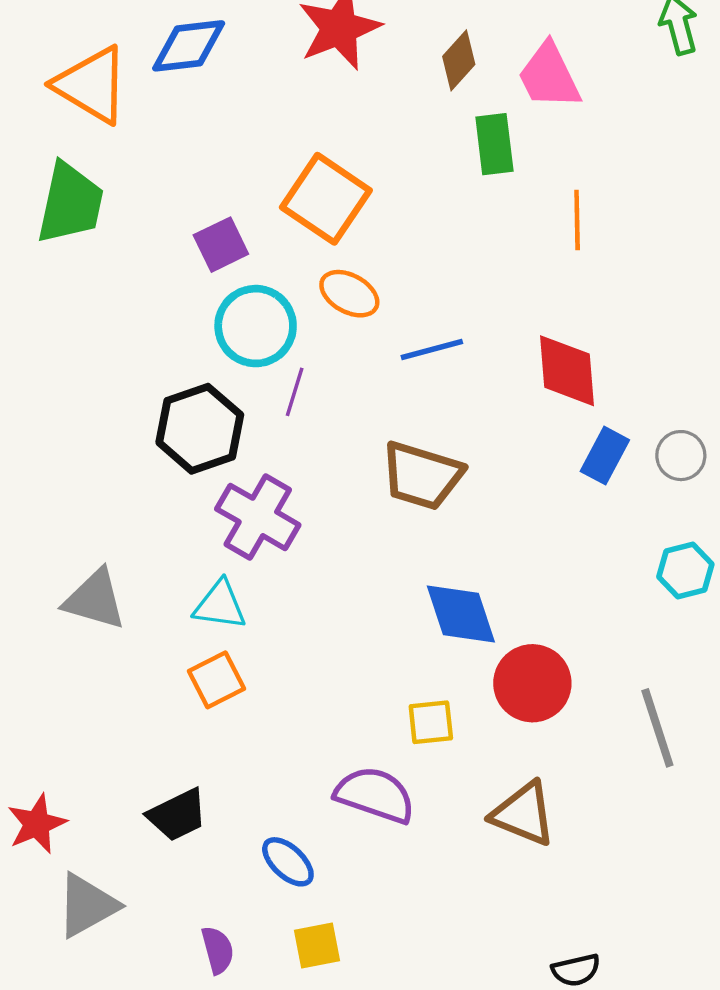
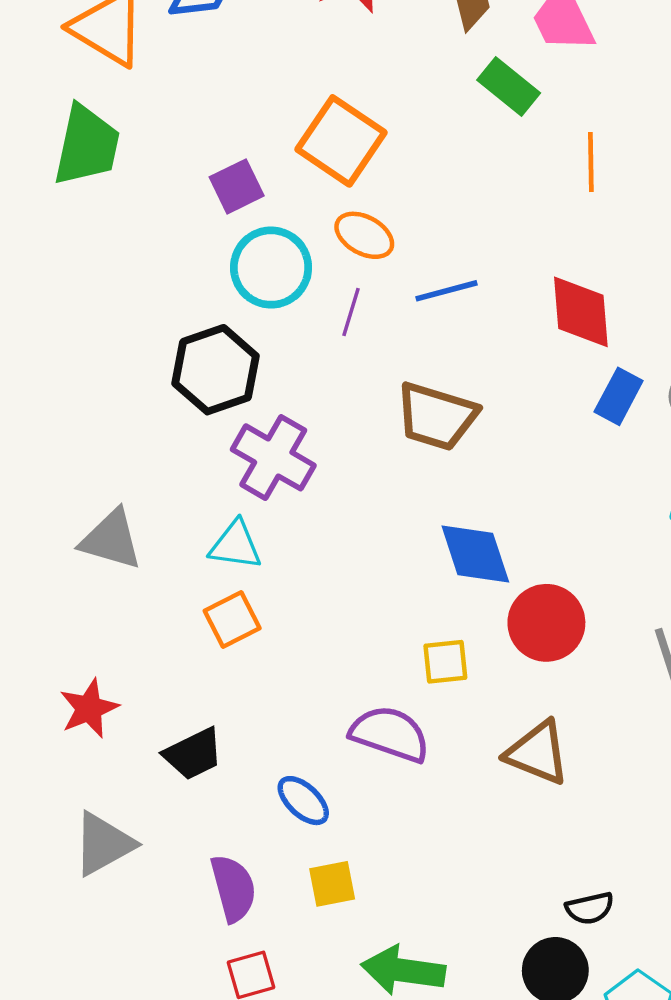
green rectangle: (494, 144) -> (509, 87), turned -44
purple line: (295, 392) -> (351, 312), moved
red star: (37, 824) -> (89, 708), moved
purple semicircle: (218, 950) -> (233, 888), size x1.4

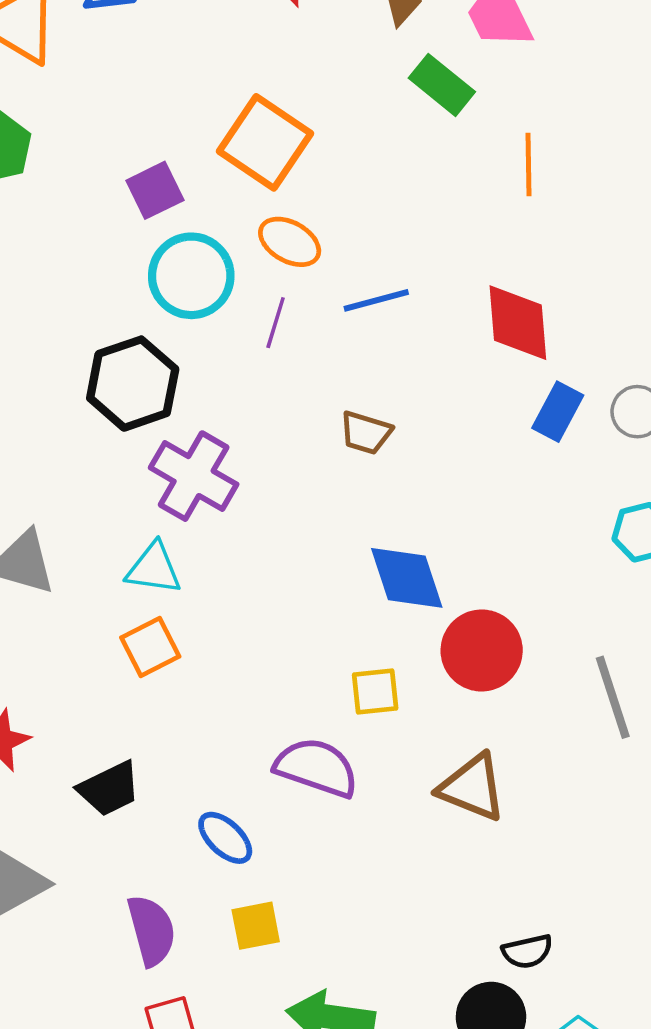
brown trapezoid: (436, 416) -> (366, 433), size x0.6

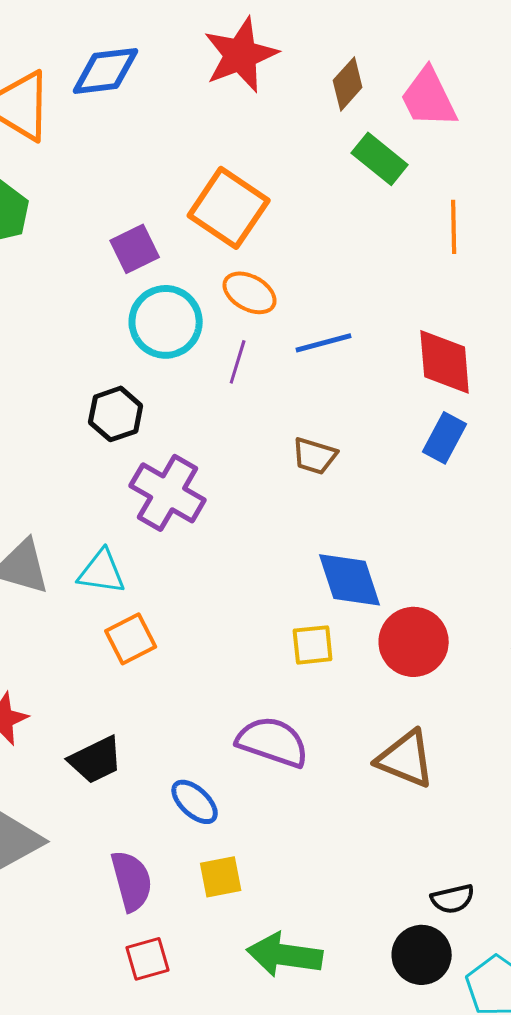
black hexagon: (133, 384) -> (116, 414), size x0.7
blue rectangle: (558, 412) -> (445, 438), moved
cyan triangle: (154, 569) -> (102, 572), moved
yellow square: (375, 691) -> (313, 645), moved

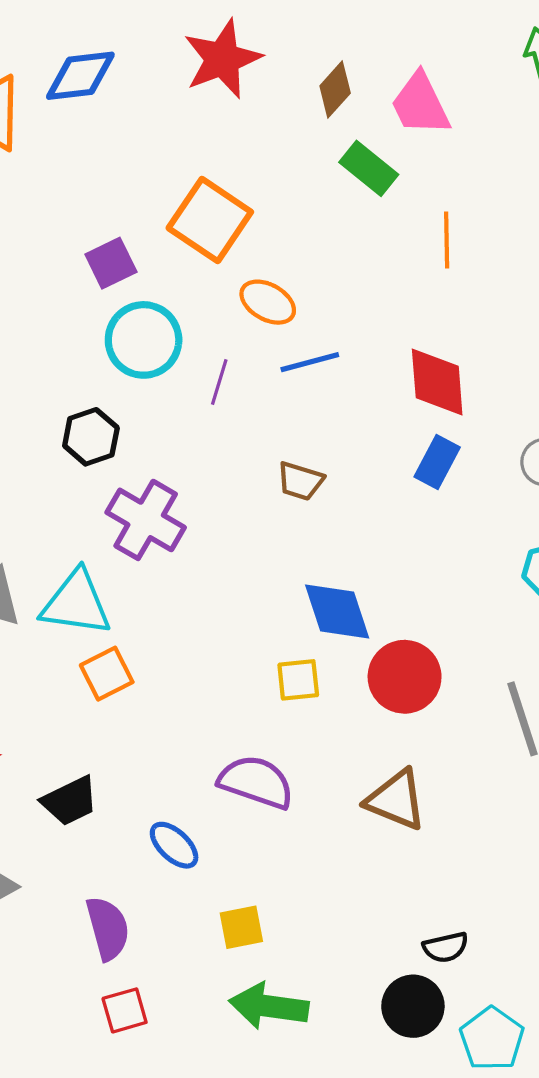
orange ellipse: (250, 293) -> (268, 302), moved
cyan triangle: (102, 572) -> (76, 603), size x1.4
yellow square: (221, 877) -> (241, 927), moved

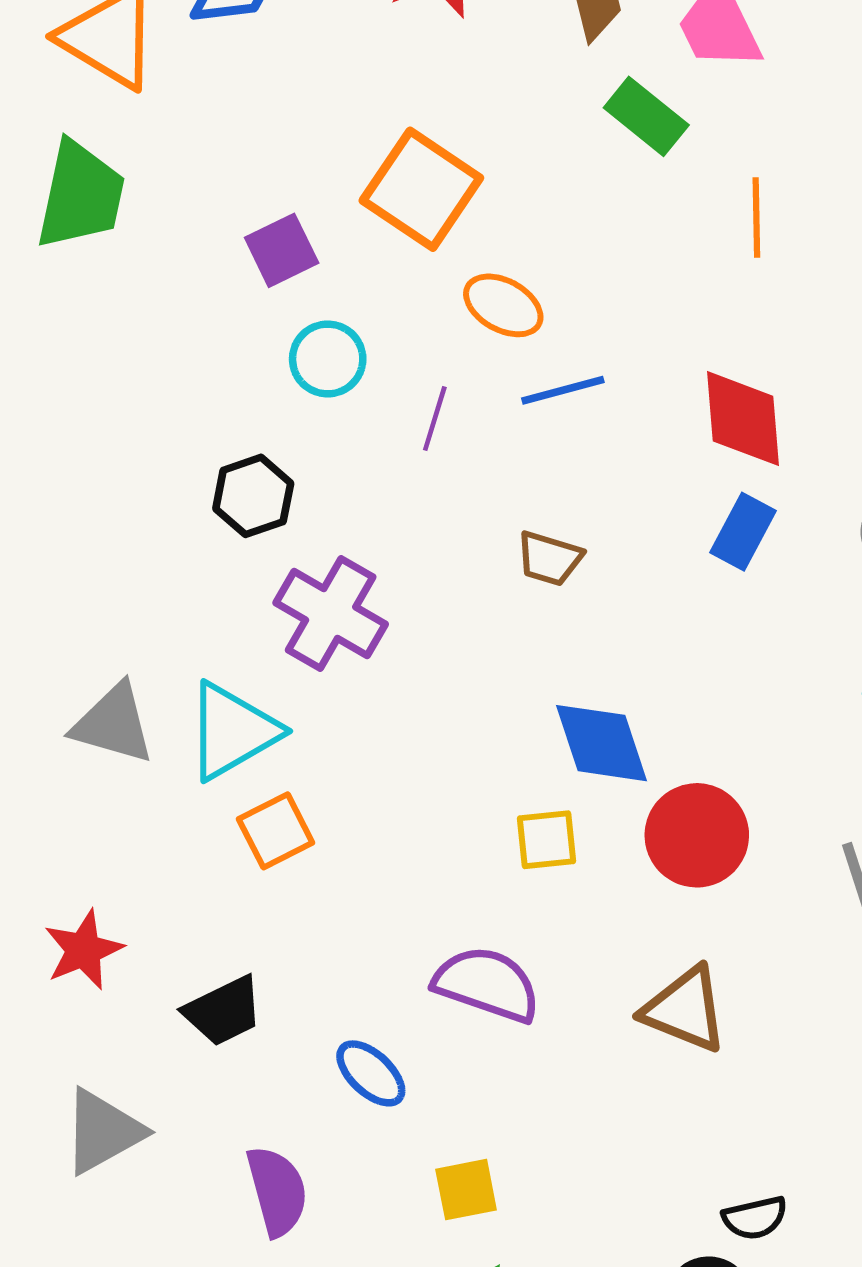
cyan circle: (144, 340) -> (328, 359), size x0.7
cyan triangle: (76, 603) -> (232, 731), turned -38

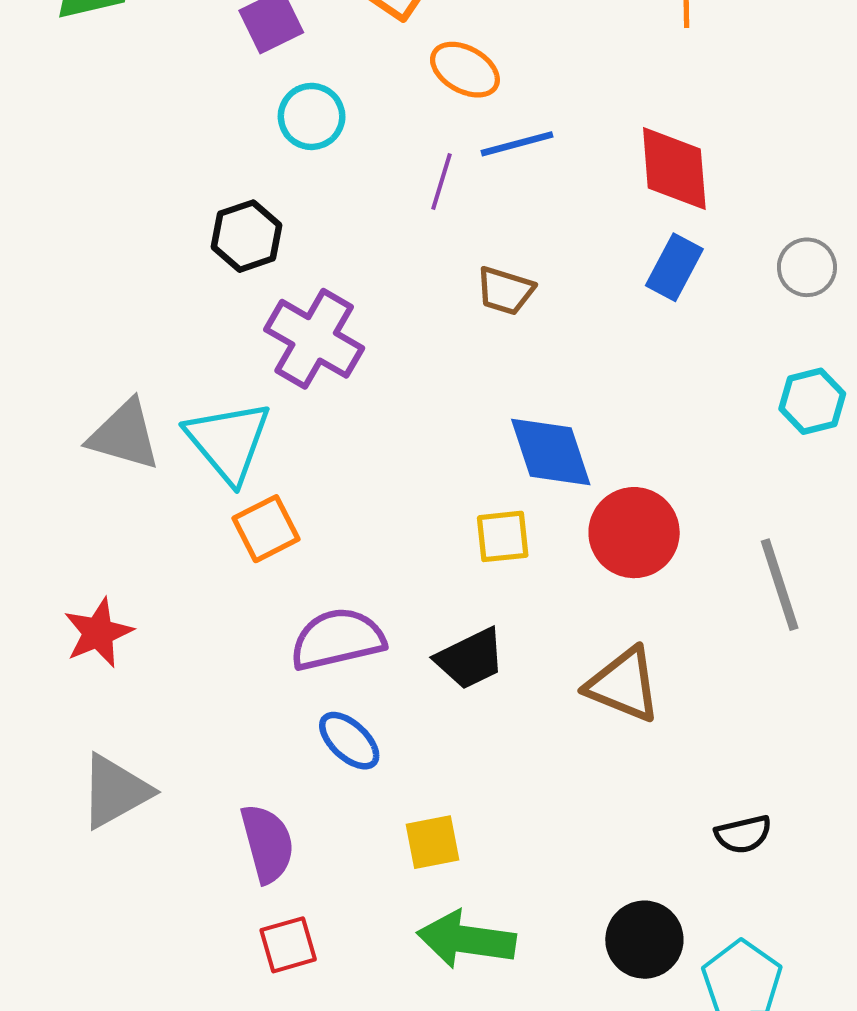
purple line: (435, 419) -> (442, 181), moved
cyan triangle: (232, 731) -> (228, 442), turned -40
purple semicircle: (487, 984) -> (338, 639), moved, turned -32
black trapezoid: (223, 1011) -> (470, 659), moved
black semicircle: (755, 1218) -> (743, 834), moved

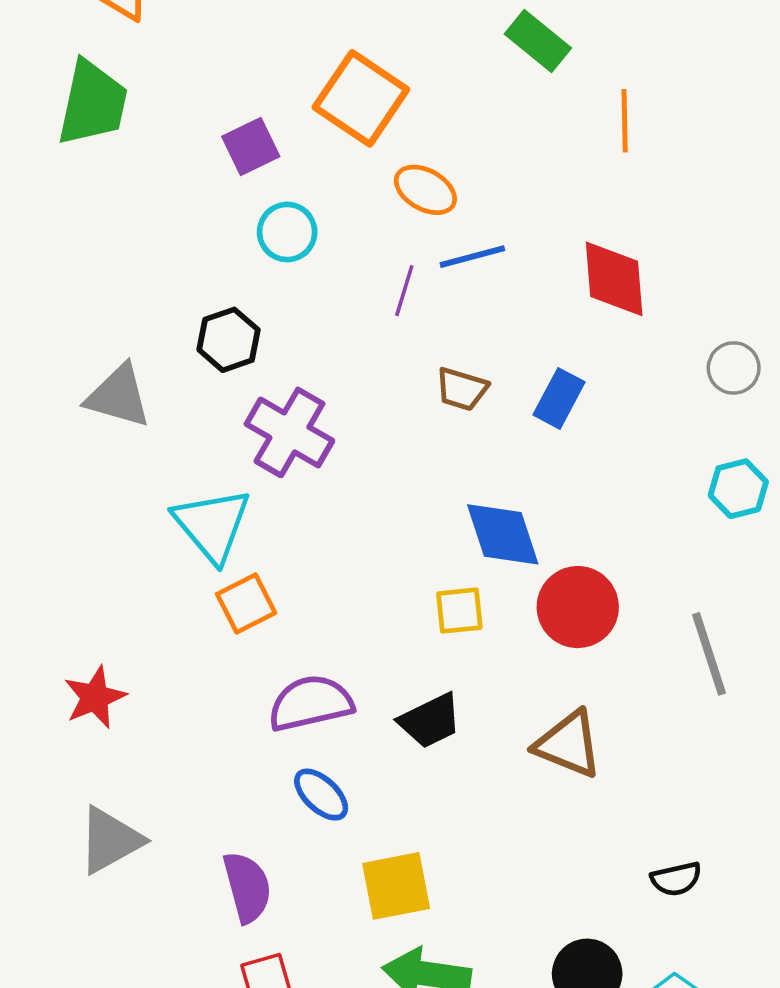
blue rectangle: (674, 267) -> (559, 398), moved
gray triangle: (124, 435) -> (118, 396), moved
yellow square: (432, 842) -> (396, 886), size x1.4

